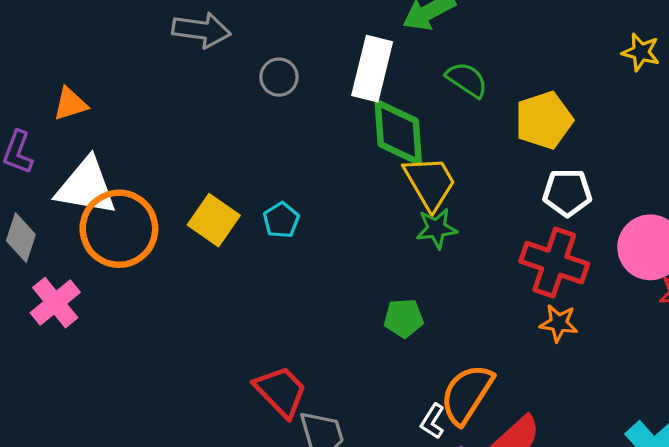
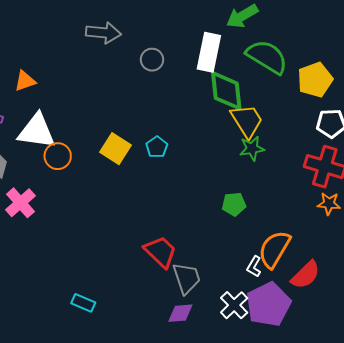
green semicircle: (467, 80) -> (267, 57), size x1.6
orange circle: (119, 229) -> (58, 156), size x0.6

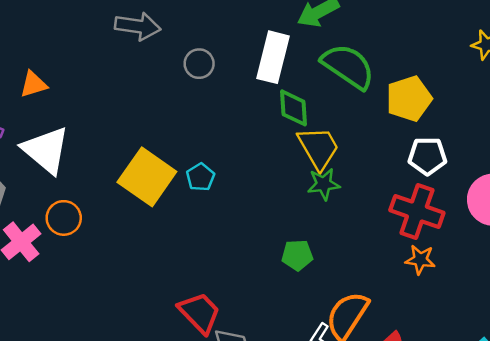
green diamond: (226, 91) -> (294, 108), size x0.7
white triangle: (37, 131) -> (46, 150), turned 30
yellow square: (115, 149) -> (147, 177), size x1.4
orange circle: (58, 156) -> (64, 218), moved

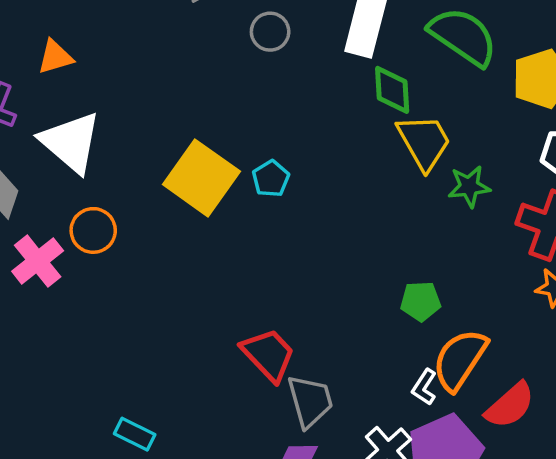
green star: (324, 184) -> (469, 186), moved
green pentagon: (297, 255) -> (421, 301), moved

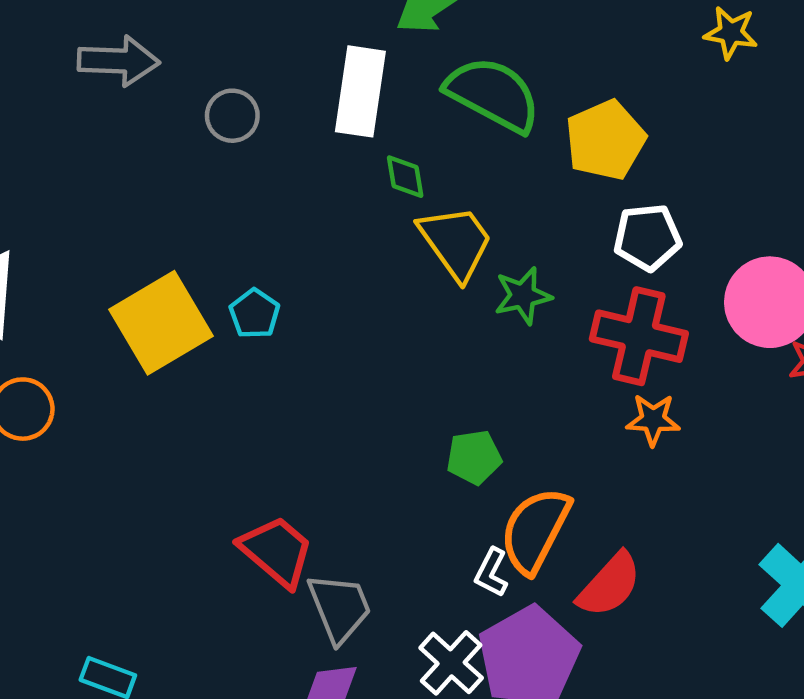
green diamond: (392, 90) -> (405, 177), size x0.7
yellow square: (201, 178) -> (161, 323), turned 30

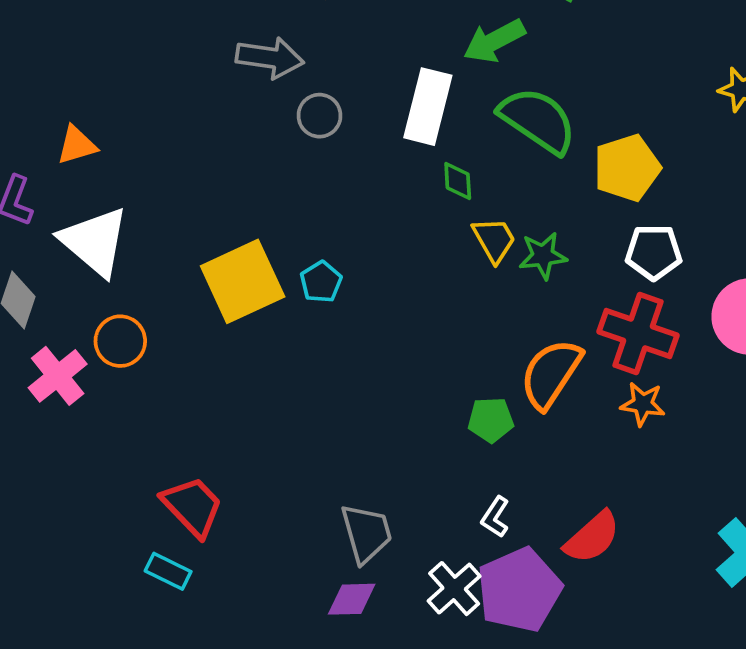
gray arrow: (119, 61) -> (270, 58), moved
yellow trapezoid: (456, 242) -> (494, 240), size x0.7
green star: (523, 296) -> (543, 256), moved
orange semicircle: (535, 530) -> (551, 374), moved
red trapezoid: (277, 551) -> (192, 507), moved

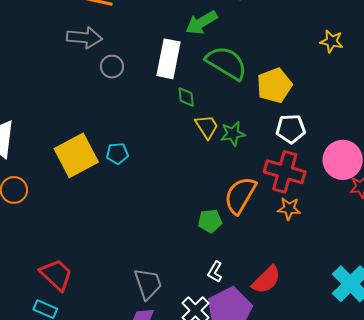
cyan pentagon: (321, 282) -> (117, 153), turned 30

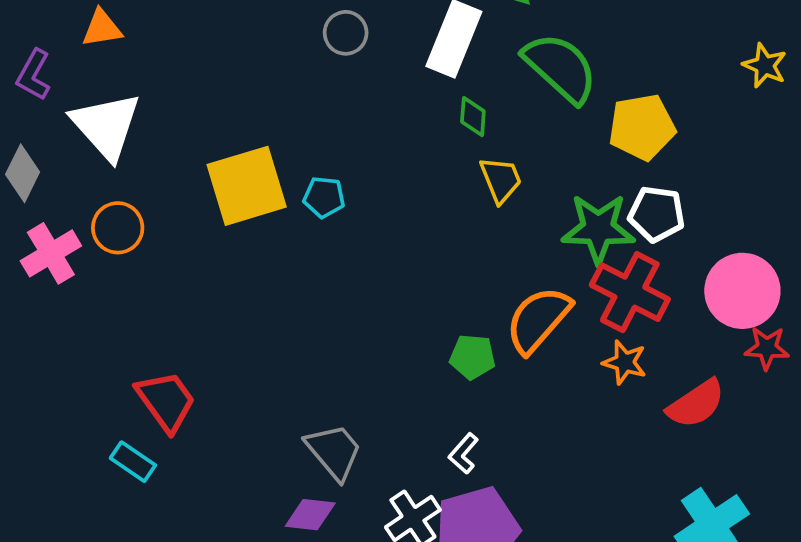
green star: (233, 134) -> (598, 229), moved, size x1.5
red semicircle: (266, 280) -> (696, 404), moved
gray trapezoid: (148, 284) -> (334, 452), turned -32

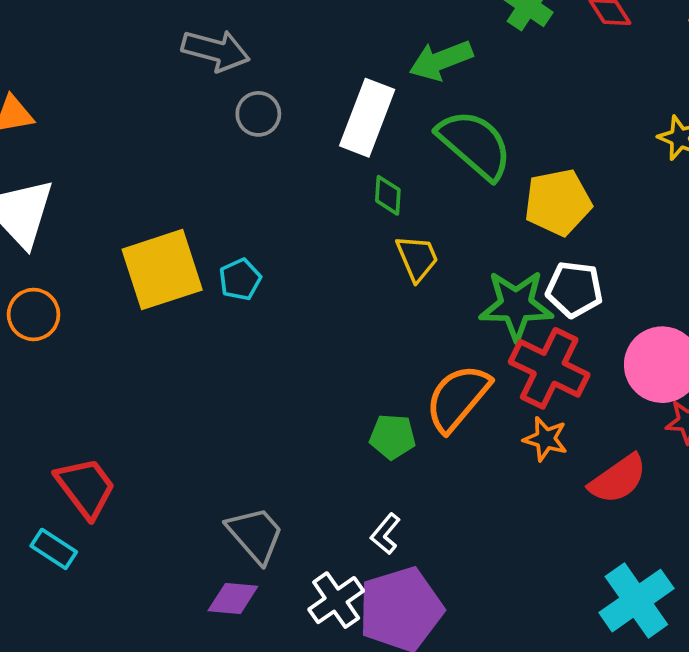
cyan pentagon: (324, 197) -> (240, 279), turned -30

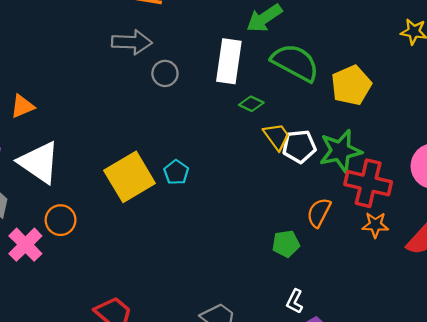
green diamond: (388, 195) -> (251, 104), turned -55
white pentagon: (574, 289) -> (299, 146), moved
orange semicircle: (458, 398) -> (319, 213), size x0.7

